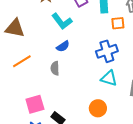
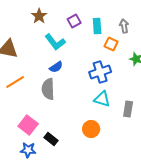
orange square: (118, 23) -> (111, 44), turned 32
gray semicircle: (55, 68) -> (48, 89), size x1.5
pink square: (35, 104) -> (28, 125), turned -36

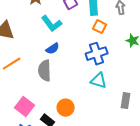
orange square: (111, 44) -> (100, 27), moved
gray rectangle: (128, 109) -> (126, 101), moved
orange circle: (91, 129) -> (66, 108), moved

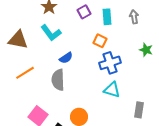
cyan L-shape: (52, 24) -> (51, 33), moved
orange square: (100, 27) -> (100, 41), moved

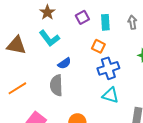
orange line: (25, 73) -> (17, 88), moved

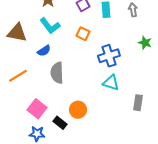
orange square: (98, 46) -> (83, 34), moved
blue semicircle: (64, 63) -> (44, 51), moved

